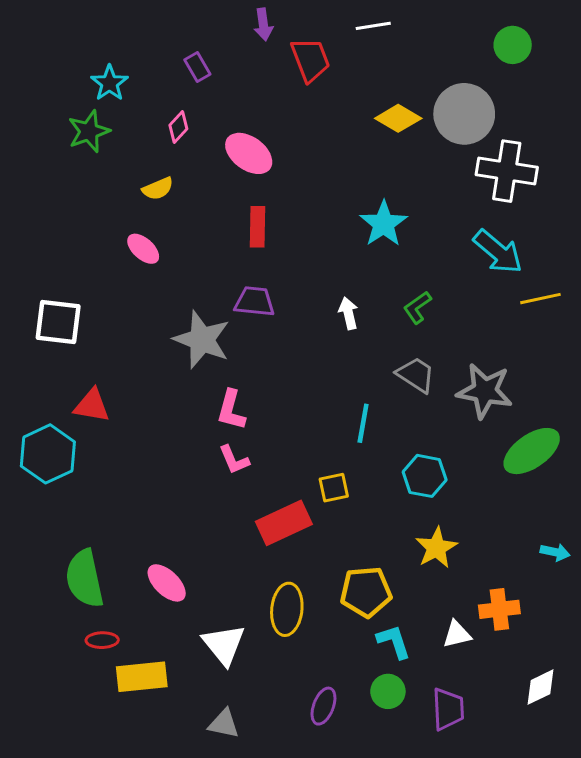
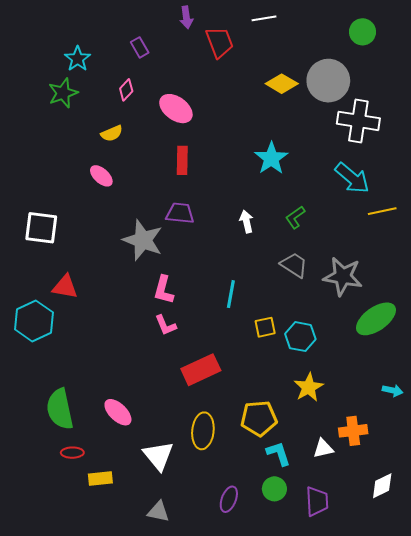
cyan line: (363, 423) -> (231, 294), moved
yellow square: (334, 488) -> (265, 327), moved
yellow rectangle: (142, 677) -> (100, 479), size x0.7

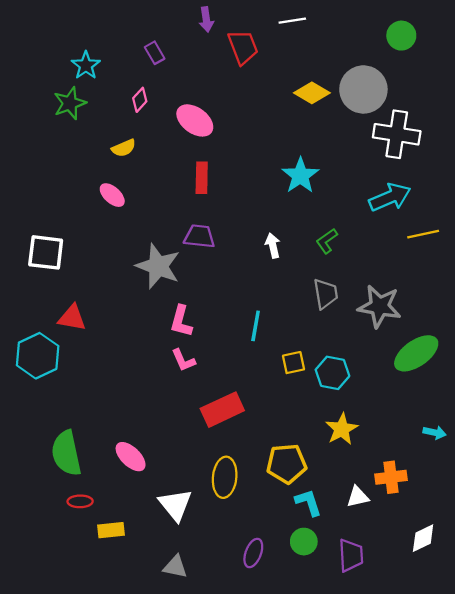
cyan arrow: (352, 178) -> (390, 197), turned -63
gray trapezoid: (294, 265) -> (326, 294), turned 48

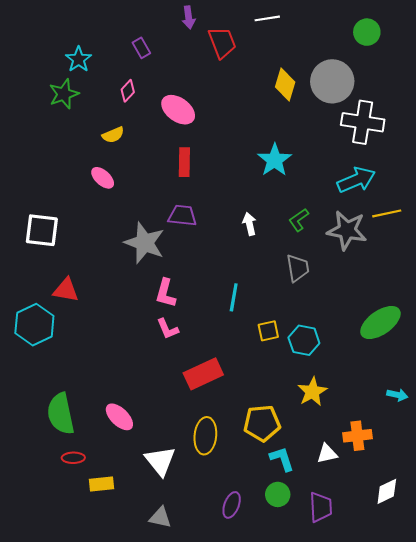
yellow diamond: (312, 93) -> (285, 85), turned 76
gray star: (380, 306) -> (347, 230), moved

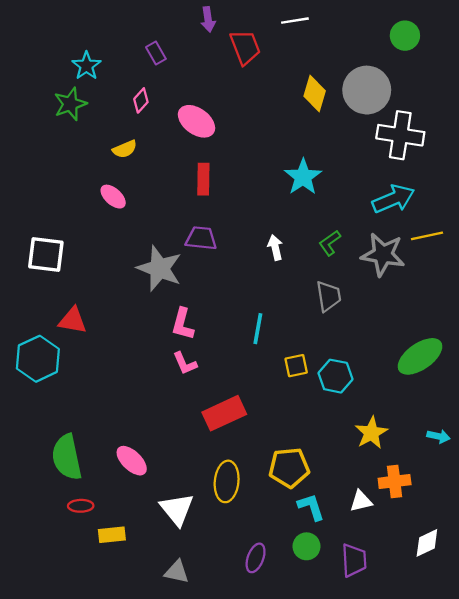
yellow star: (312, 392) -> (371, 433), moved

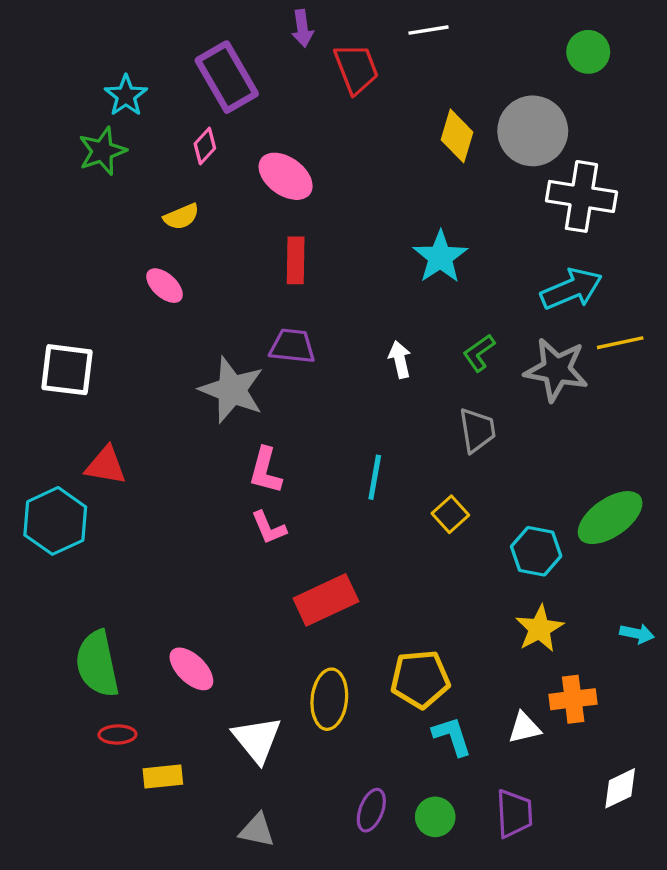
purple rectangle: (156, 53) -> (227, 77), size x2.0
yellow square: (296, 366) -> (450, 514), moved, turned -30
cyan hexagon: (335, 376) -> (536, 551), moved
green circle: (307, 546) -> (435, 817), moved

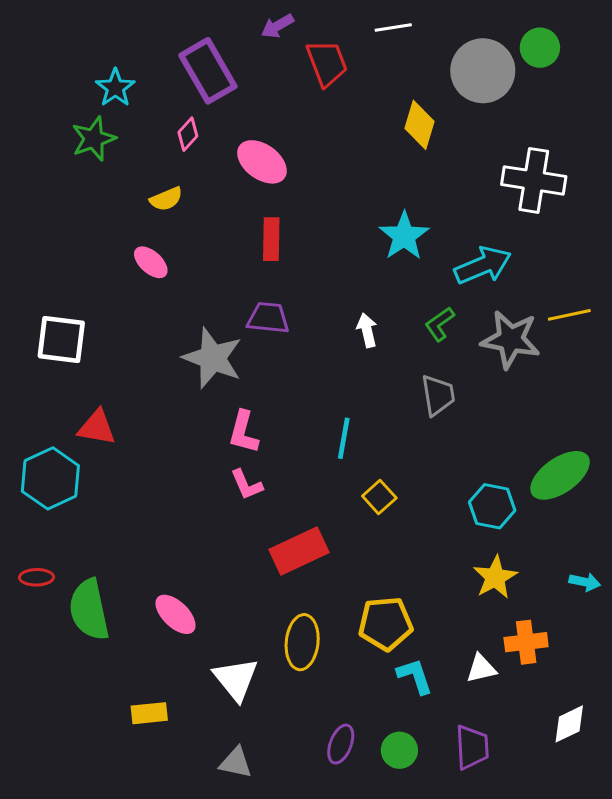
purple arrow: (302, 28) -> (277, 26), turned 68
gray circle: (533, 131) -> (483, 71), moved
cyan arrow: (571, 289) -> (483, 265), moved
yellow square: (450, 514) -> (379, 497), moved
red ellipse: (117, 734) -> (37, 577), moved

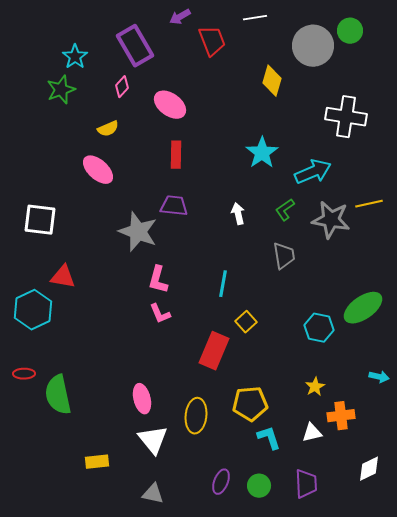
pink ellipse: (151, 262) -> (98, 170), size x1.4
red rectangle: (299, 551) -> (214, 351), moved, turned -42
yellow star: (495, 577) -> (315, 387), moved, size x0.7
pink ellipse: (176, 614) -> (142, 399), moved, turned 32

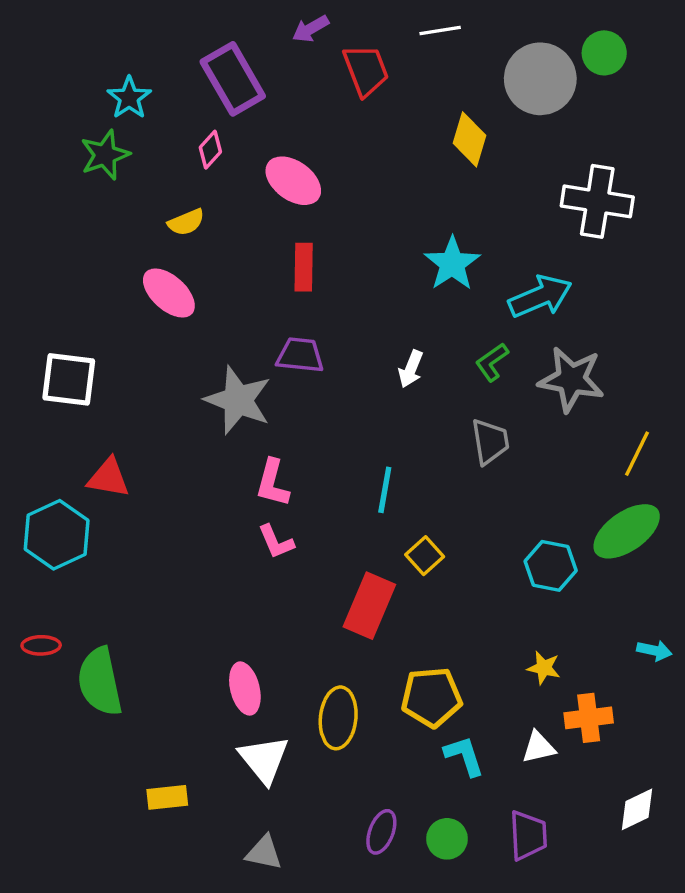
yellow line: (369, 204) -> (637, 454), moved, turned -52
white arrow: (238, 214) -> (411, 369), turned -145
yellow star: (315, 387) -> (544, 668), turned -30

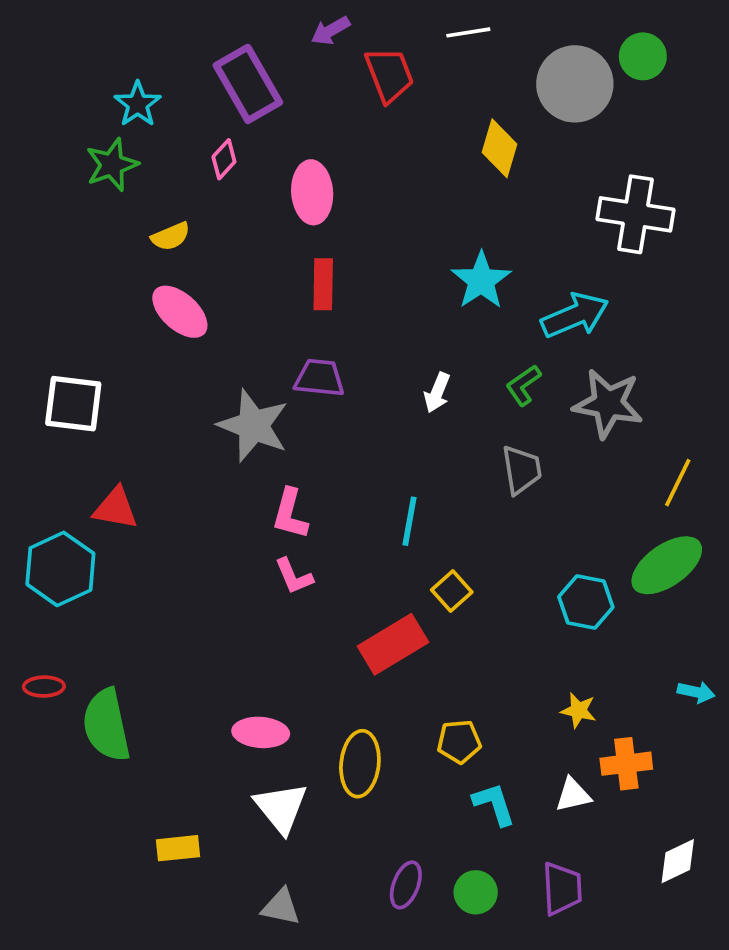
pink ellipse: (293, 181) -> (312, 192), turned 50
yellow semicircle: (186, 222) -> (171, 236), moved
red rectangle: (369, 606) -> (393, 644), turned 36
pink ellipse: (245, 689) -> (261, 732), turned -72
yellow pentagon: (431, 697) -> (459, 742), size x0.7

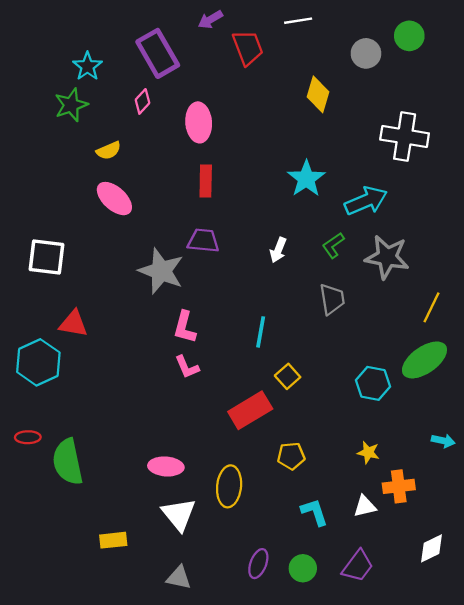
gray circle: (575, 84) -> (366, 53), size x0.6
yellow pentagon: (459, 742) -> (291, 456), moved
purple trapezoid: (562, 889) -> (358, 566), turned 40

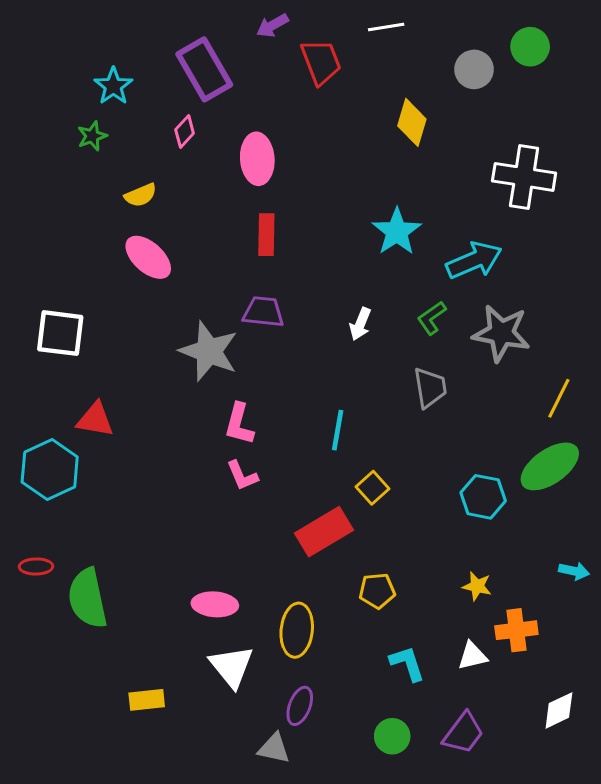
green star: (71, 105) -> (92, 136), size x0.7
purple ellipse: (258, 564) -> (300, 706), moved
gray triangle: (179, 578) -> (274, 748), moved

